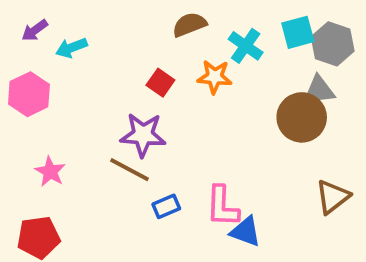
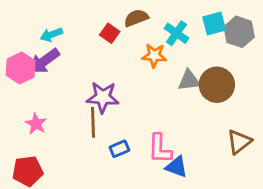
purple arrow: (35, 30) -> (44, 61), moved, size x1.6
red square: (160, 83) -> (110, 33), moved
gray triangle: (319, 90) -> (189, 81), moved
brown line: (129, 170) -> (93, 122), turned 60

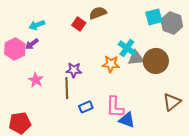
cyan cross: (177, 33) -> (127, 48), moved
orange star: (154, 56) -> (111, 64), moved
purple arrow: (44, 61) -> (32, 44), size x0.6
purple star: (103, 97) -> (74, 70), size x0.7
pink star: (36, 124) -> (36, 80), moved

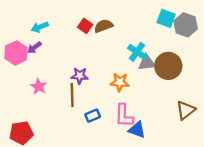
brown semicircle: (98, 13) -> (103, 26), moved
cyan square: (154, 17) -> (166, 18), turned 36
orange star: (111, 64) -> (120, 82), moved

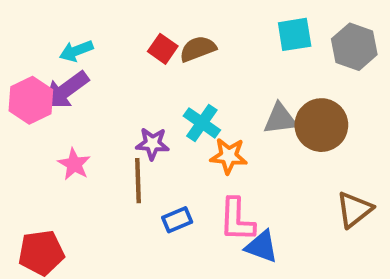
cyan square: (166, 18) -> (295, 34), moved, turned -30
purple arrow: (34, 48) -> (66, 90), size x1.6
cyan cross: (137, 52) -> (202, 123), moved

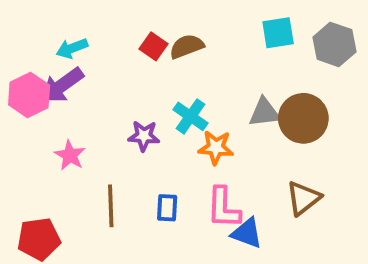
brown line: (138, 181) -> (111, 206), moved
brown triangle: (354, 210) -> (303, 198), moved
blue rectangle: (177, 220) -> (167, 208), turned -64

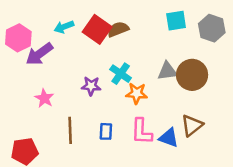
red square: (154, 46) -> (97, 29), size x1.6
cyan arrow: (72, 48) -> (64, 27), moved
pink hexagon: (29, 95) -> (18, 38), moved
blue triangle: (247, 233) -> (169, 138), moved

